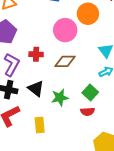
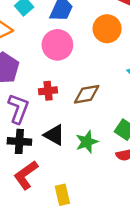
pink circle: (65, 30) -> (57, 45), moved
yellow rectangle: (40, 125) -> (62, 195), moved

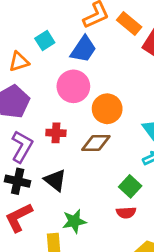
orange circle: (107, 29) -> (107, 109), moved
green star: (87, 142) -> (74, 221), moved

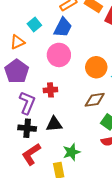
orange circle: (107, 109) -> (96, 67), moved
brown diamond: (96, 143) -> (95, 100), moved
black triangle: (55, 180) -> (54, 124), turned -36

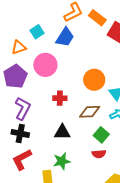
pink circle: (59, 55) -> (45, 65), moved
red cross: (50, 90) -> (60, 98), moved
black triangle: (54, 124) -> (62, 132), moved

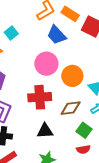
blue trapezoid: (65, 37) -> (57, 35), moved, turned 110
pink circle: (45, 65) -> (46, 64), moved
red cross: (60, 98) -> (40, 97), size x1.6

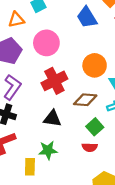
pink circle: (46, 64) -> (46, 43), moved
red cross: (40, 97) -> (54, 81), turned -35

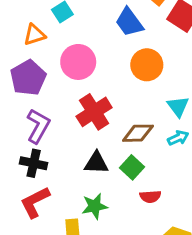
orange circle: (95, 65) -> (147, 65), moved
green square: (95, 127) -> (132, 167), moved

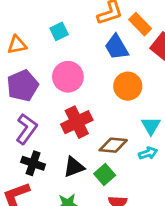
orange triangle: (34, 35) -> (17, 45), moved
black cross: (34, 163) -> (33, 163), moved
black triangle: (96, 163) -> (74, 167), turned -30

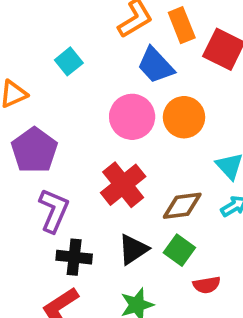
orange rectangle: (140, 24) -> (182, 25), turned 35
pink circle: (68, 77) -> (132, 117), moved

